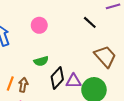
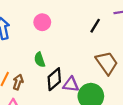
black line: (90, 22) -> (95, 26), turned 72
green semicircle: (41, 61) -> (40, 60), turned 80

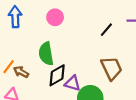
green semicircle: (40, 60) -> (46, 54), size x1.5
brown arrow: (18, 82) -> (21, 72), turned -88

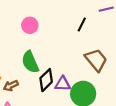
brown arrow: (21, 72) -> (11, 86), turned -40

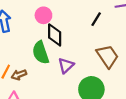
black diamond: (46, 80) -> (55, 35), moved, turned -50
purple triangle: (63, 84) -> (66, 65), moved, turned -49

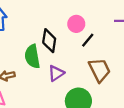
pink circle: (43, 15) -> (76, 24), moved
black line: (96, 19) -> (88, 40), moved

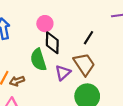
pink circle: (76, 24) -> (45, 24), moved
brown trapezoid: (100, 70) -> (84, 64), moved

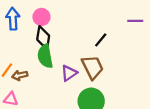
pink circle: (45, 24) -> (41, 17), moved
black diamond: (52, 43) -> (43, 38), moved

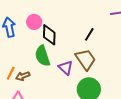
black diamond: (43, 38) -> (49, 35), moved
purple triangle: (69, 73) -> (66, 68), turned -35

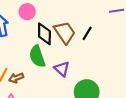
pink circle: (34, 22) -> (27, 12), moved
brown trapezoid: (86, 59) -> (65, 33), moved

